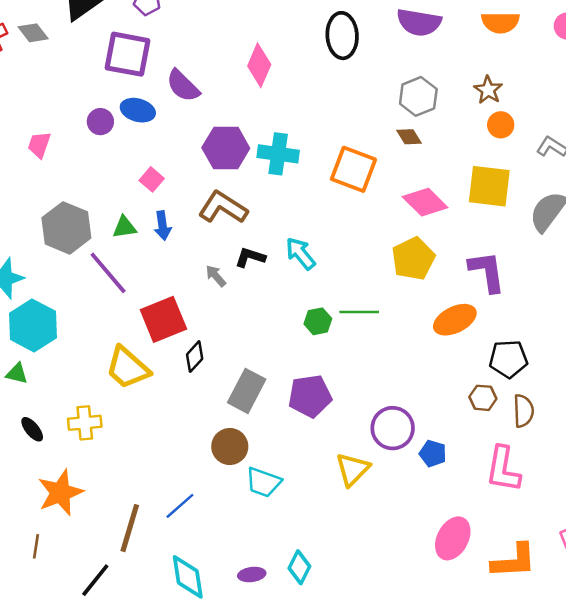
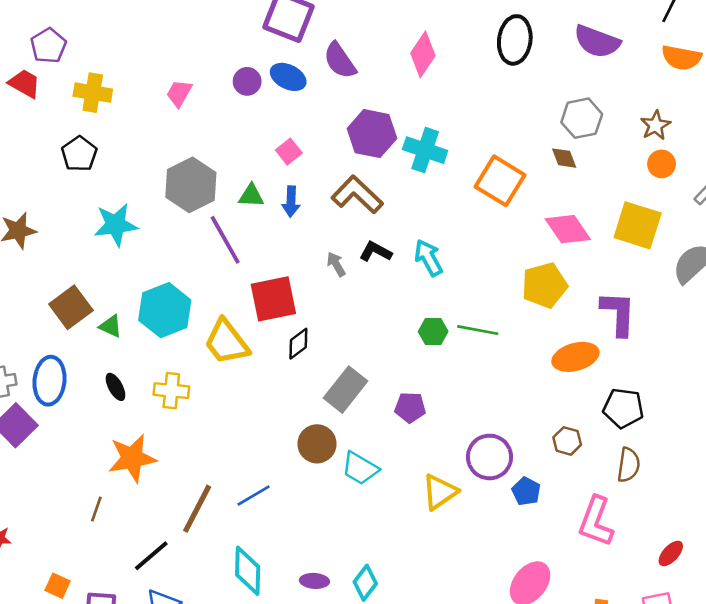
cyan hexagon: (33, 325) -> (165, 310), moved
purple pentagon: (310, 396) -> (410, 407), size x0.7
brown hexagon: (483, 398) -> (567, 441), moved
cyan trapezoid: (263, 482) -> (360, 468), moved

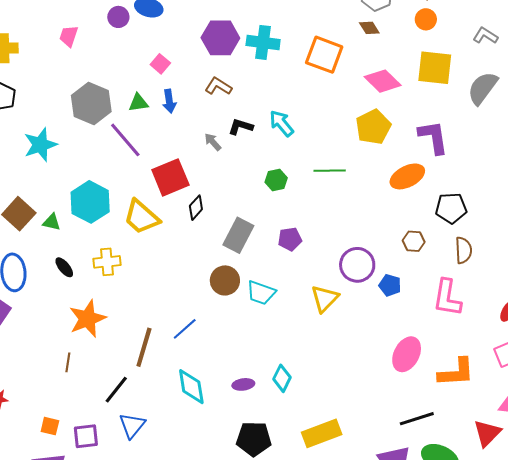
orange circle: (662, 164) -> (426, 19), moved
brown L-shape: (357, 195) -> (218, 86), size x0.7
green hexagon: (433, 332) -> (276, 180), moved

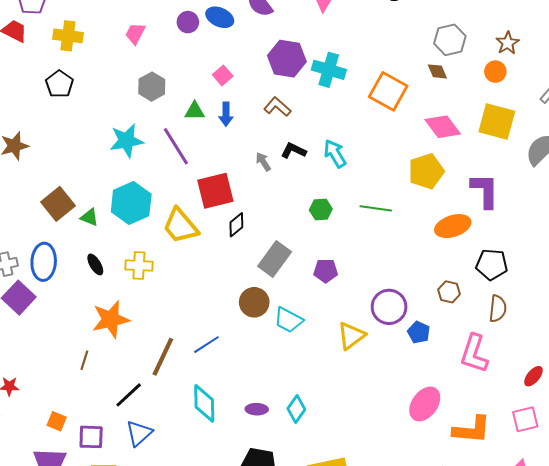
gray hexagon: (91, 103) -> (152, 87), moved, size x0.7
cyan star: (40, 145) -> (127, 141), moved

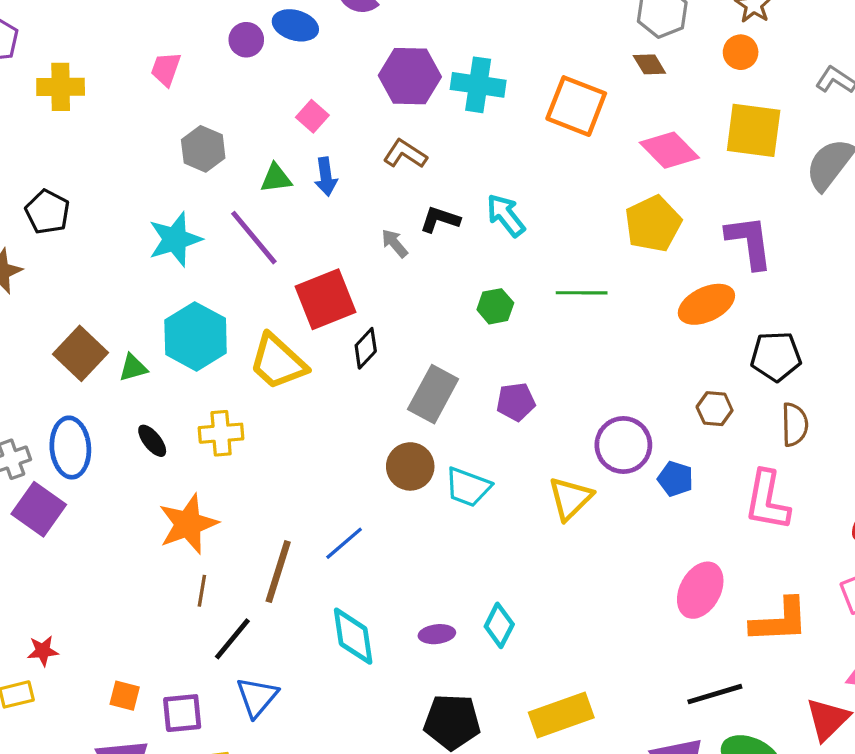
black pentagon: (59, 84) -> (47, 212), moved
green triangle: (90, 217) -> (133, 368), turned -30
brown line: (84, 360) -> (202, 591), moved

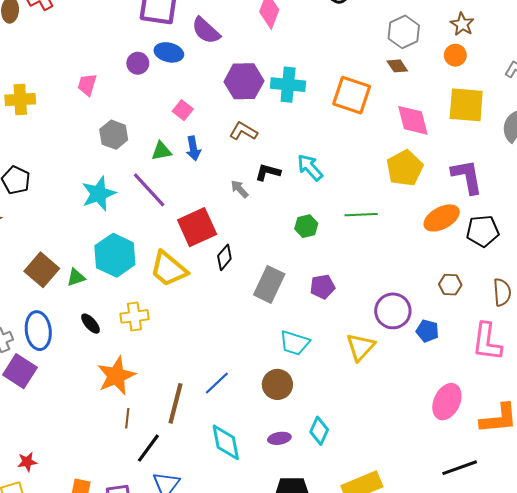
pink diamond: (669, 150) -> (413, 120), turned 33
black pentagon: (776, 356) -> (483, 231), moved
brown circle: (410, 466) -> (277, 384), moved

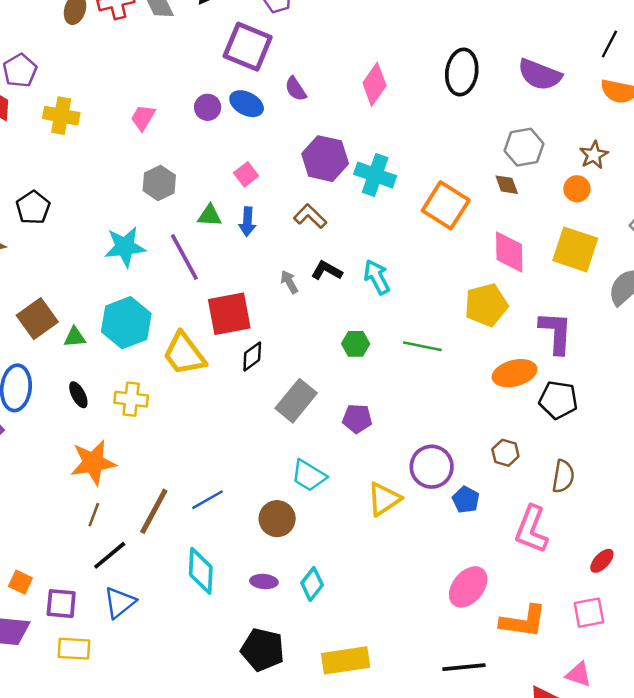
purple semicircle: (206, 31) -> (296, 89), size x0.7

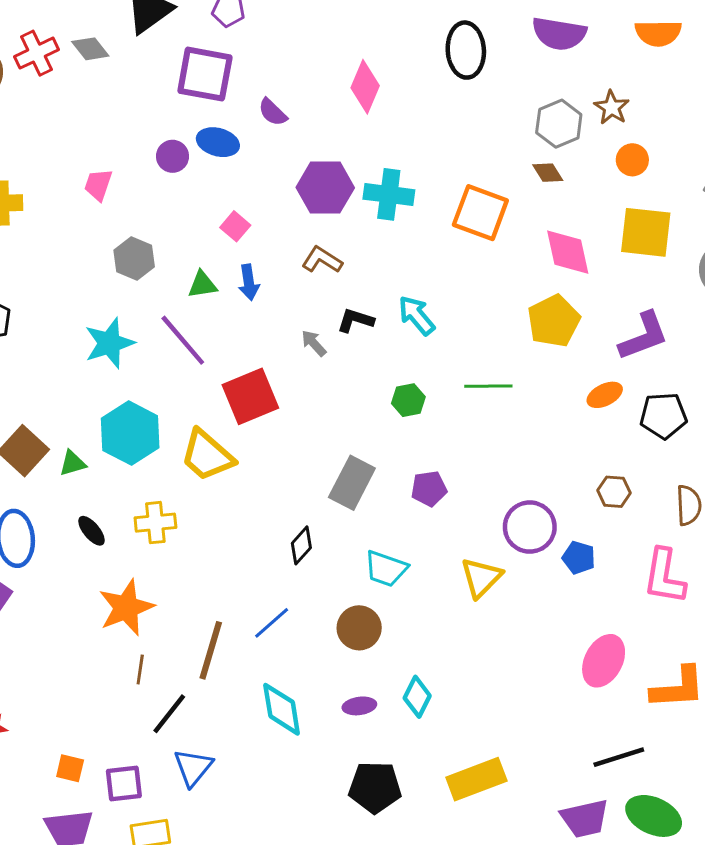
brown star: (594, 155) -> (612, 107), moved
purple L-shape: (556, 333) -> (644, 336), turned 78
black diamond: (252, 356) -> (301, 545), moved
orange ellipse: (515, 373) -> (605, 395), size x0.7

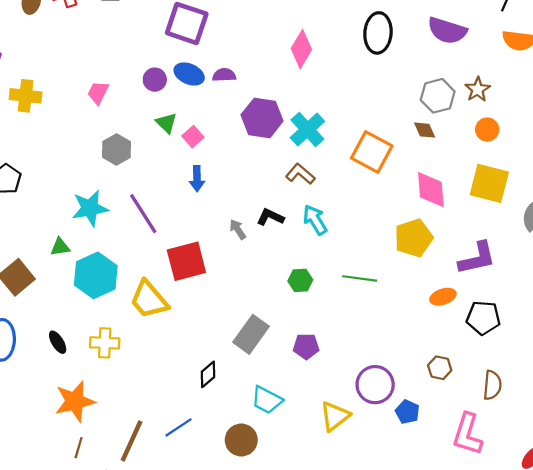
purple semicircle: (273, 112) -> (224, 75), moved, turned 125
cyan cross: (389, 194) -> (307, 129), turned 32
brown L-shape: (322, 260) -> (300, 174), moved
green triangle: (202, 285) -> (166, 123), moved, turned 45
green triangle: (73, 463) -> (60, 247), moved

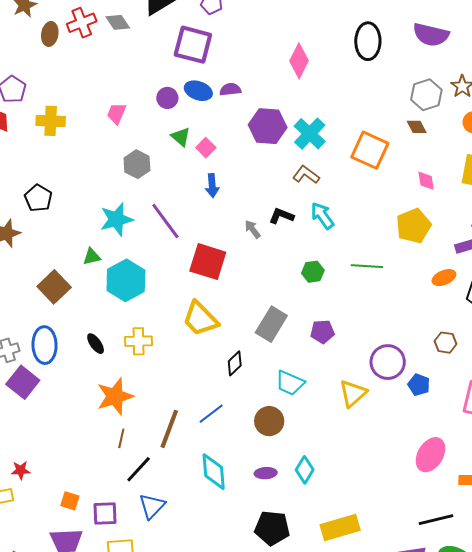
pink diamond: (431, 190) -> (426, 181), size x0.6
red square: (186, 261) -> (208, 262), turned 36
yellow trapezoid: (149, 300) -> (200, 319), moved

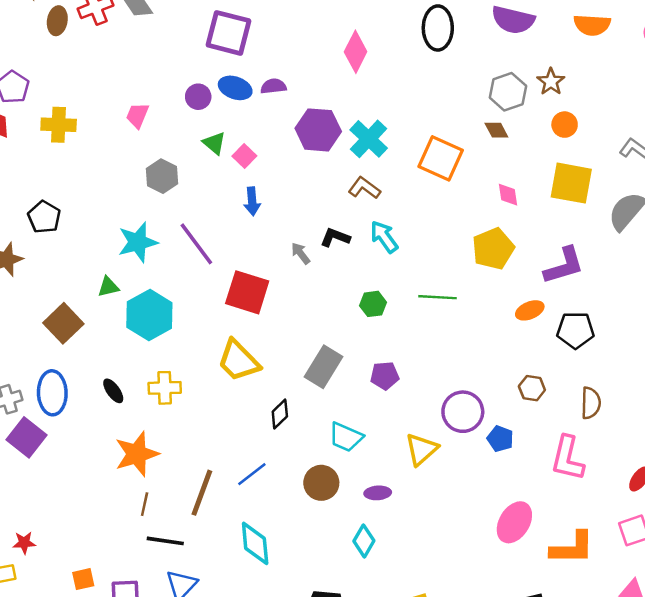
black line: (139, 469) -> (165, 541), turned 56
purple ellipse: (266, 473) -> (378, 493), moved
orange square: (70, 501) -> (83, 579), turned -30

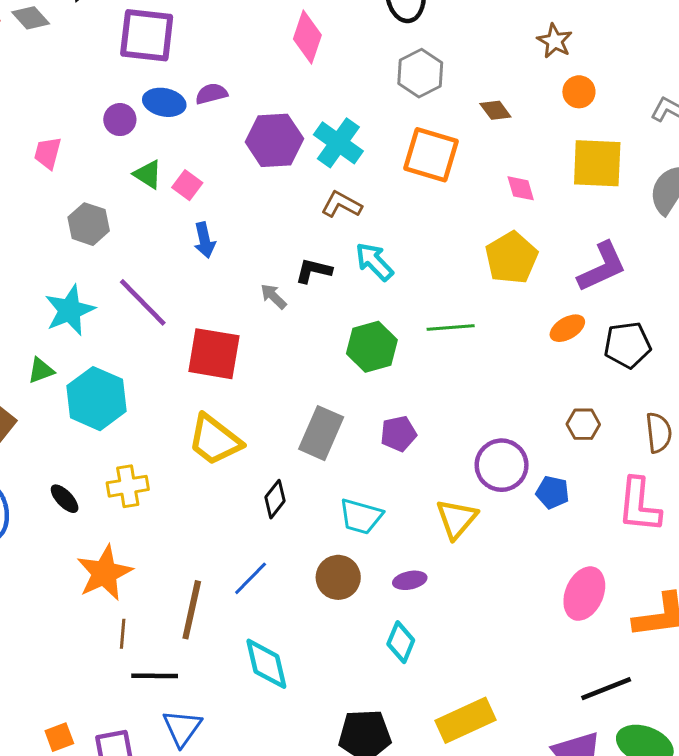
gray hexagon: (508, 92) -> (420, 73), moved
green hexagon: (373, 304) -> (372, 347), size x1.5

